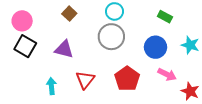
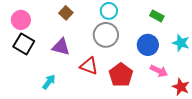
red triangle: (85, 80) -> (89, 66), moved, turned -48
cyan arrow: (51, 86) -> (49, 82), turned 42

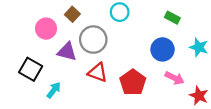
pink circle: (21, 20) -> (46, 29), moved
gray circle: (106, 35) -> (93, 40), moved
black square: (24, 44) -> (31, 69), moved

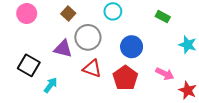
pink circle: (46, 29) -> (27, 13), moved
blue circle: (163, 49) -> (132, 47), moved

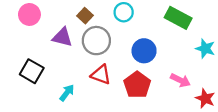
brown square: (68, 13) -> (85, 16), moved
green rectangle: (163, 17) -> (178, 18), size x1.6
purple triangle: (63, 49) -> (62, 37), moved
cyan arrow: (51, 85) -> (67, 93), moved

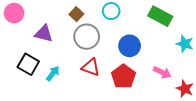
pink circle: (29, 14) -> (14, 13), moved
purple triangle: (62, 37) -> (44, 34), moved
cyan arrow: (67, 93) -> (53, 73), moved

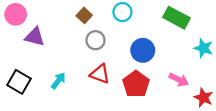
purple triangle: (44, 34) -> (35, 37), moved
gray circle: (87, 37) -> (95, 40), size x0.7
black square: (28, 64) -> (19, 82), moved

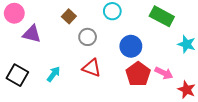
brown square: (84, 15) -> (69, 16), moved
red pentagon: (136, 84) -> (138, 74), moved

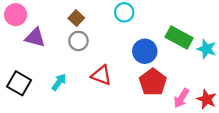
green rectangle: (162, 16) -> (179, 38), moved
gray circle: (88, 37) -> (78, 41), moved
pink arrow: (164, 73) -> (181, 98), moved, turned 96

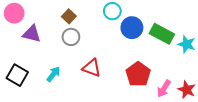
blue circle: (145, 51) -> (132, 28), moved

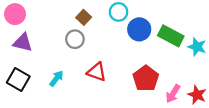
brown square: (69, 16) -> (84, 17), moved
purple triangle: (32, 34) -> (23, 42), moved

